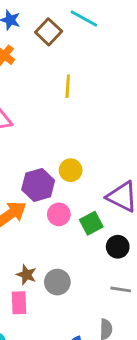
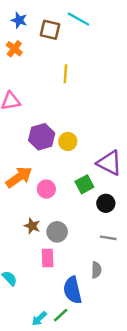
brown square: (49, 32) -> (50, 30), turned -30
purple hexagon: (38, 185) -> (42, 137), moved
pink circle: (59, 214) -> (46, 189), moved
pink rectangle: (19, 303) -> (48, 258), moved

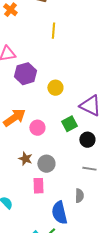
purple hexagon: (42, 137) -> (25, 74), moved

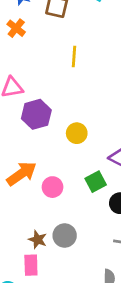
brown star: (25, 159) -> (38, 240), moved
pink rectangle: (38, 186) -> (31, 265), moved

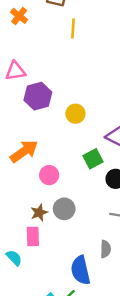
yellow line: (74, 56) -> (73, 28), moved
pink circle: (53, 187) -> (49, 175), moved
brown star: (38, 240) -> (39, 213), turned 30

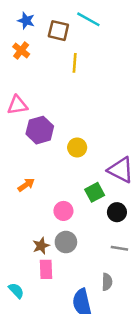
orange arrow: (24, 151) -> (26, 185), size x0.6
pink circle: (49, 175) -> (63, 211), moved
pink rectangle: (33, 236) -> (46, 269), moved

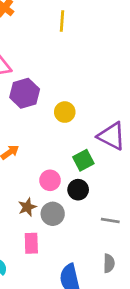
black circle: (117, 212) -> (78, 190), moved
brown star: (41, 246) -> (27, 207), moved
gray semicircle: (107, 282) -> (109, 263), moved

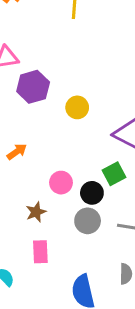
green square: (83, 160) -> (114, 174), moved
gray circle: (53, 214) -> (88, 221), moved

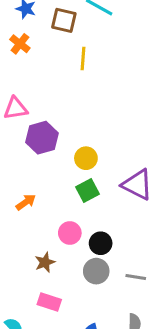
green square: (114, 174) -> (87, 190), moved
pink rectangle: (40, 252) -> (49, 302), turned -70

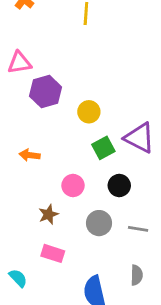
green square: (87, 190) -> (103, 148), moved
orange arrow: (26, 202) -> (30, 155), turned -138
black circle: (101, 243) -> (119, 185), moved

